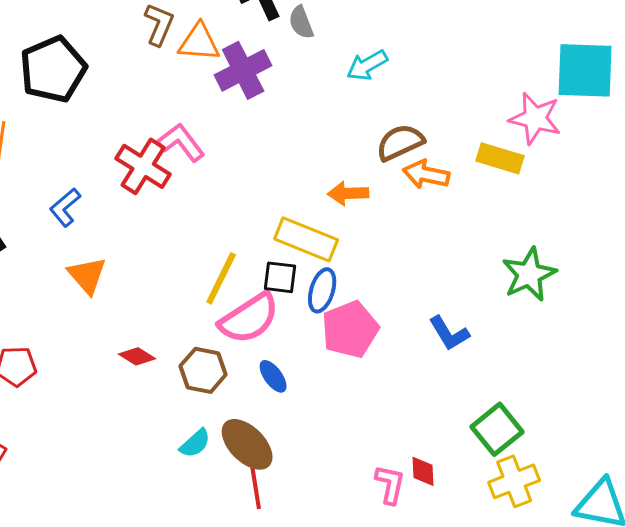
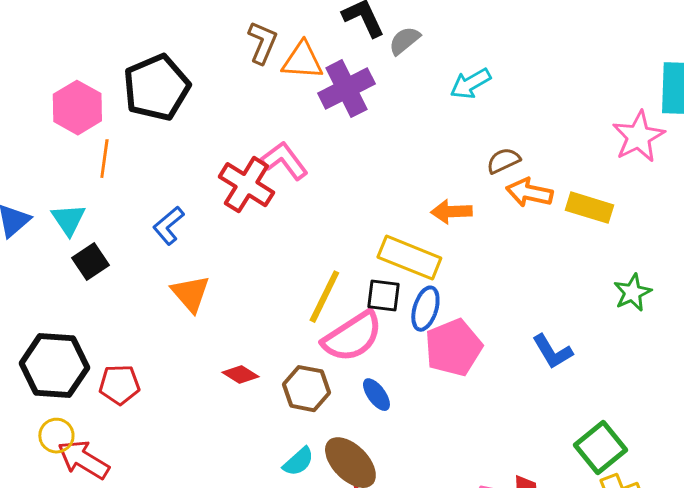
gray semicircle: (301, 22) -> (404, 41), turned 72
pink star: (535, 118) -> (638, 137), turned 30
brown semicircle: (400, 142) -> (503, 161), size x0.7
yellow rectangle: (500, 158) -> (589, 208), moved
green star: (529, 274) -> (632, 293), size x0.7

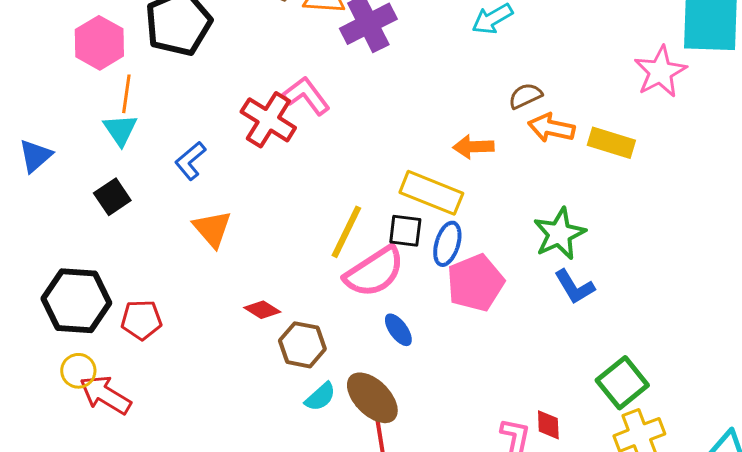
cyan triangle: (68, 220) -> (120, 130), moved
green star: (632, 293) -> (559, 234), moved, size x1.4
brown hexagon: (306, 389) -> (302, 345), moved

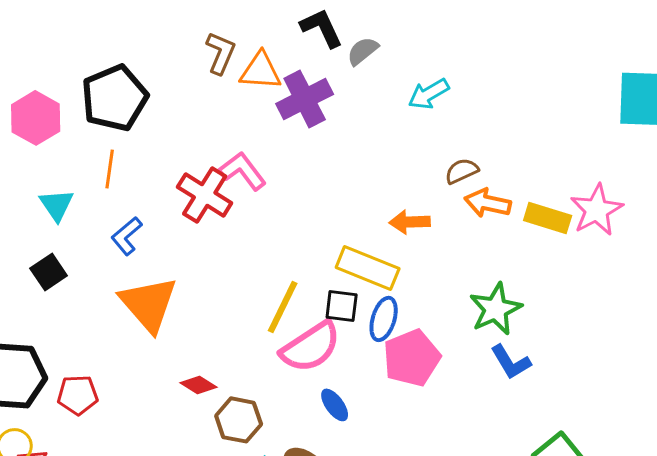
pink star: (660, 72) -> (597, 210), moved
orange line: (126, 94) -> (110, 169), moved
orange triangle: (212, 229) -> (149, 304), size x1.5

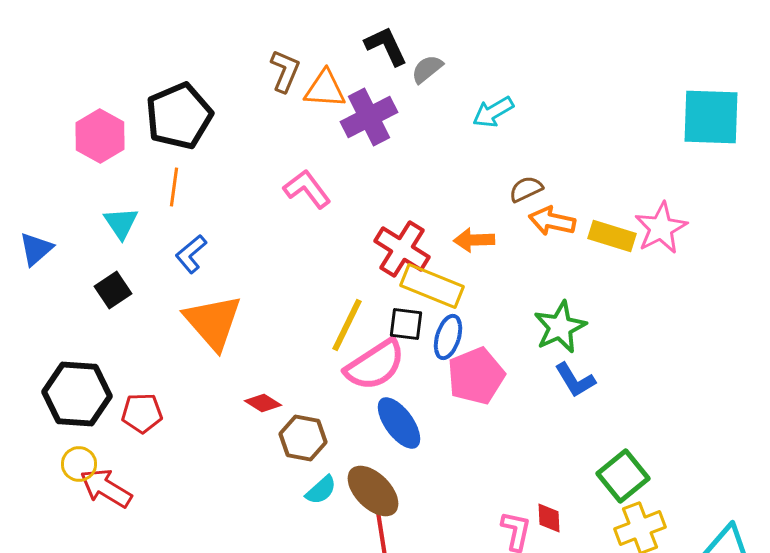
red cross: (205, 195) -> (402, 249), moved
blue ellipse: (335, 405) -> (399, 423), size x1.6

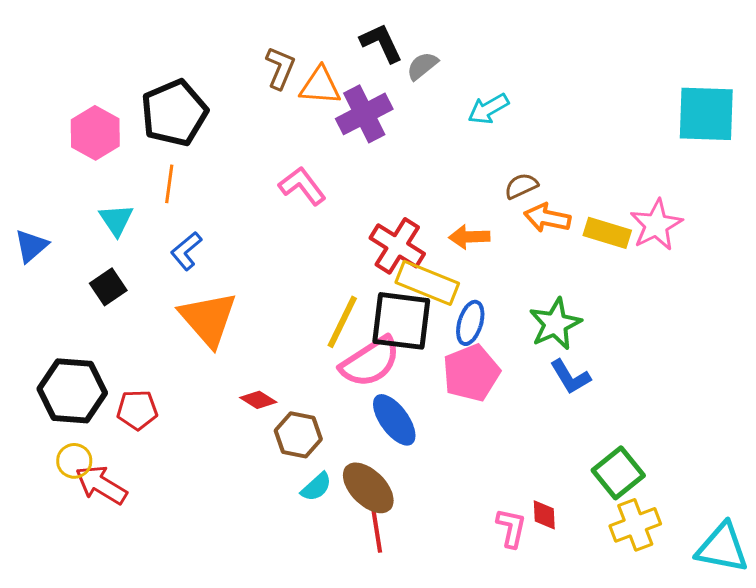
black square: (406, 324) -> (401, 321), size x1.8
blue ellipse: (448, 337) -> (470, 323), moved

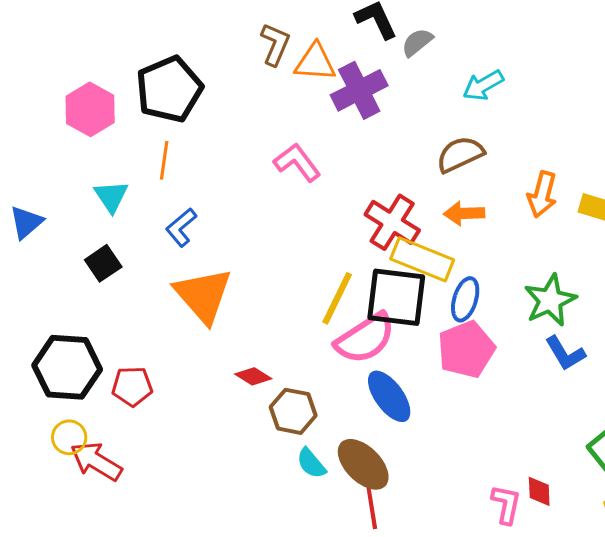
brown semicircle: (521, 186) -> (460, 154), moved, size x1.4
orange arrow: (547, 218) -> (542, 194), turned -87
cyan semicircle: (316, 487) -> (311, 463), turned 92

